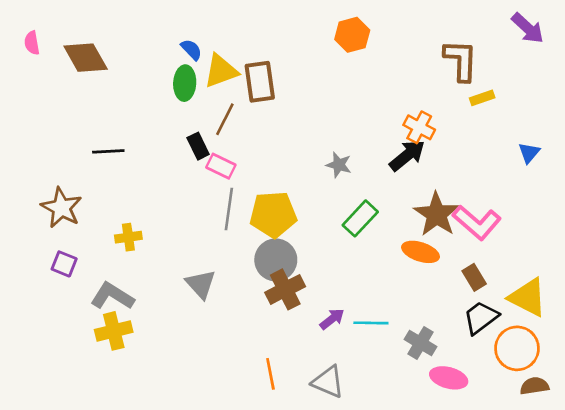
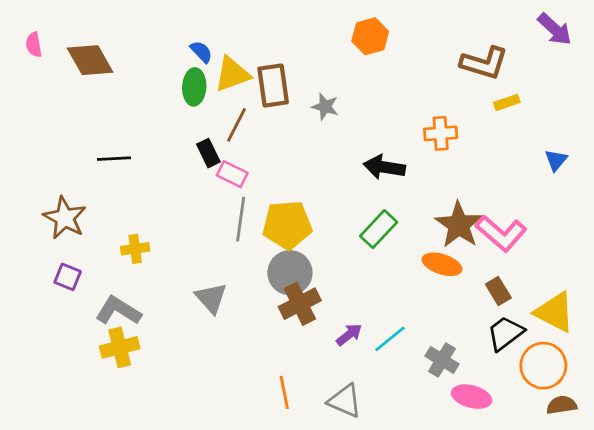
brown L-shape: (461, 60) -> (484, 63), turned 105
orange cross: (419, 127) -> (441, 133), turned -32
black arrow: (407, 155) -> (384, 167), moved, turned -132
gray star: (339, 165) -> (325, 107), moved
cyan line: (371, 323) -> (390, 339), turned -40

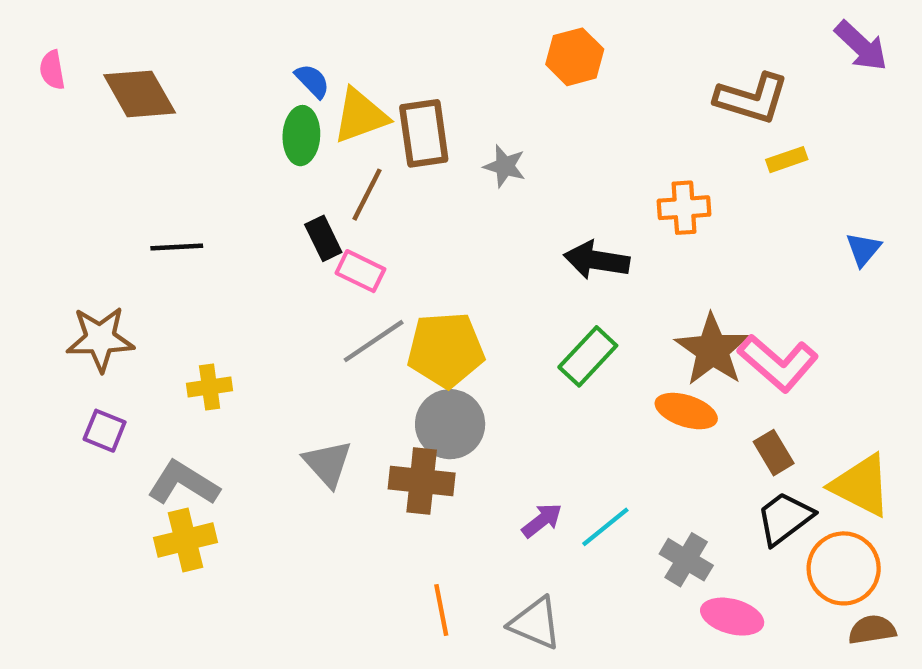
brown star: (65, 218) -> (100, 339), turned -30
gray line: (241, 219) -> (374, 341), turned 48
brown cross: (300, 304) -> (422, 481), moved, turned 33

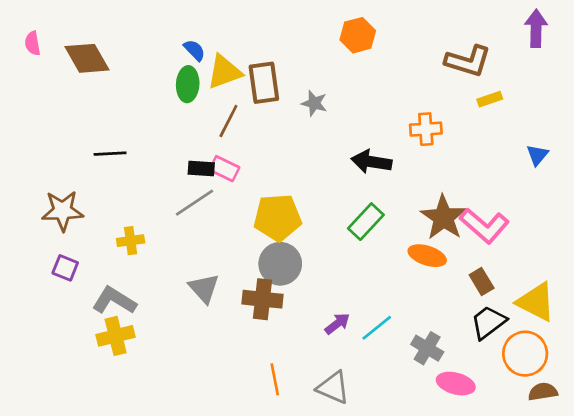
purple arrow: (861, 46) -> (536, 28), turned -132
black rectangle: (323, 238) -> (201, 169), moved, turned -60
gray line: (374, 341) -> (194, 203), moved

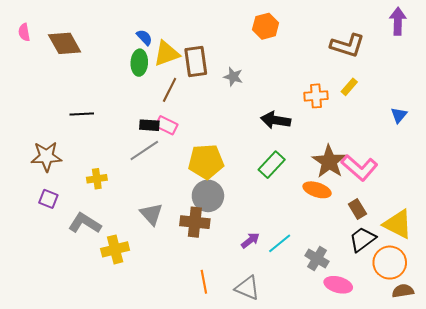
yellow rectangle: (490, 99) -> (349, 87), moved, turned -30
yellow cross: (116, 336) -> (115, 249), moved

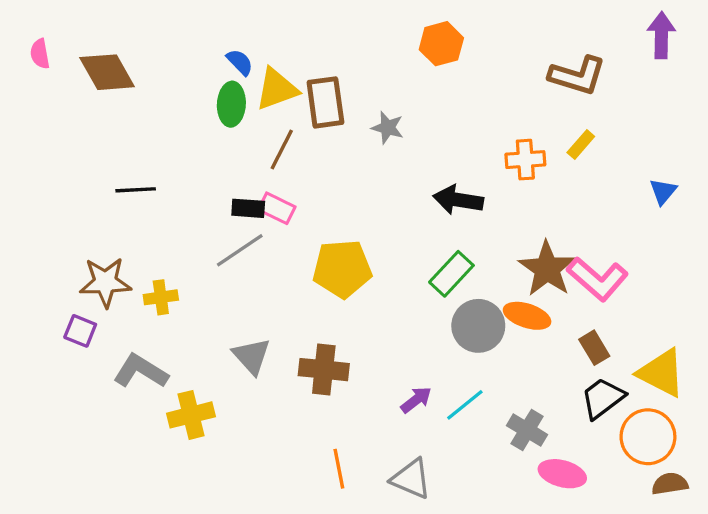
brown star: (46, 157) -> (105, 282), moved
gray circle: (208, 196) -> (478, 326), moved

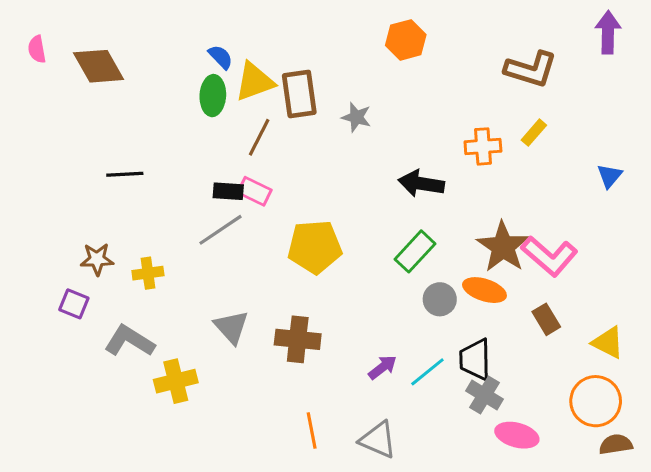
brown star: (105, 282) -> (97, 259), size x0.7
gray circle: (478, 326) -> (440, 299), size x0.7
yellow triangle: (661, 373) -> (608, 343), size x0.7
black trapezoid: (603, 398) -> (475, 359), moved, turned -54

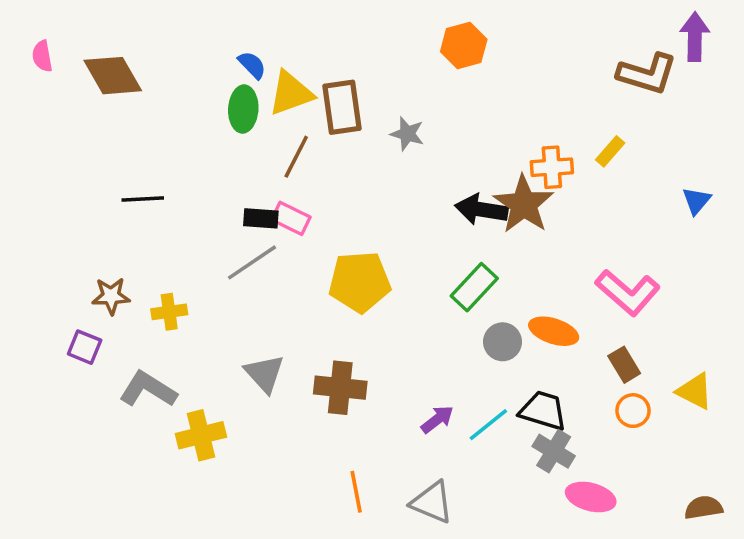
brown L-shape: (531, 69) -> (647, 74), moved
brown star: (503, 247) -> (524, 204), moved
black trapezoid: (475, 359) -> (543, 411), turned 108
orange circle: (596, 401) -> (633, 411), moved, size x0.6

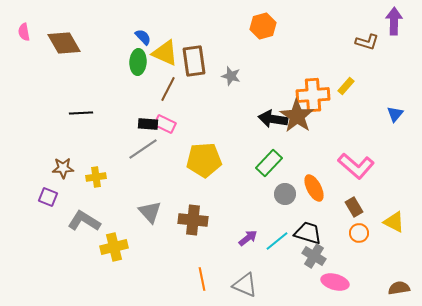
brown L-shape: (647, 74) -> (367, 42), size x0.7
yellow triangle: (291, 93) -> (165, 53), turned 44
orange cross: (552, 167) -> (313, 95), size x1.4
orange ellipse: (554, 331) -> (314, 188), turned 44

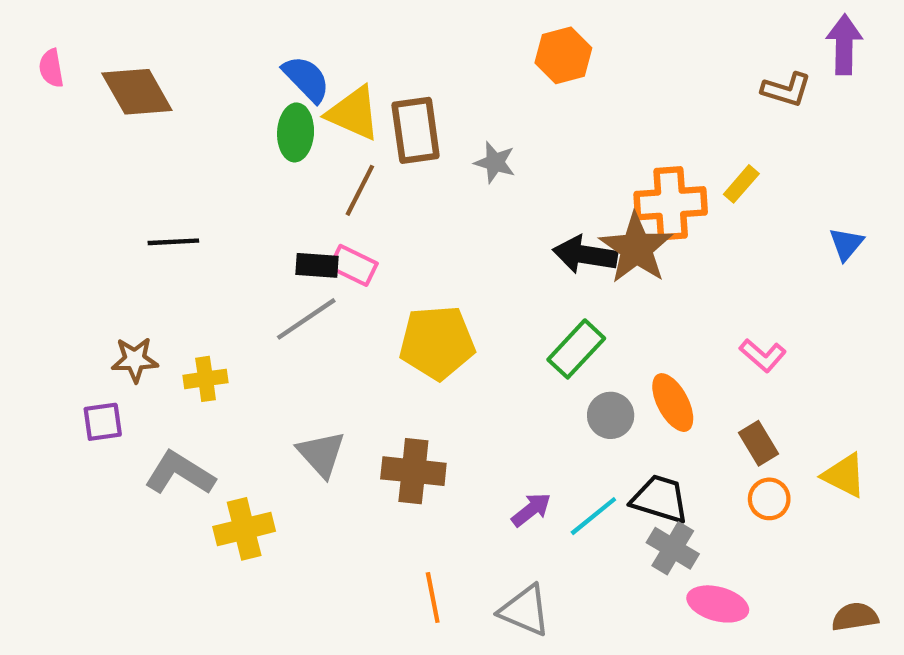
blue semicircle: (143, 37) -> (306, 79), size x1.4
pink L-shape: (356, 166) -> (763, 355), size x0.6
purple square: (48, 197) -> (103, 422), turned -30

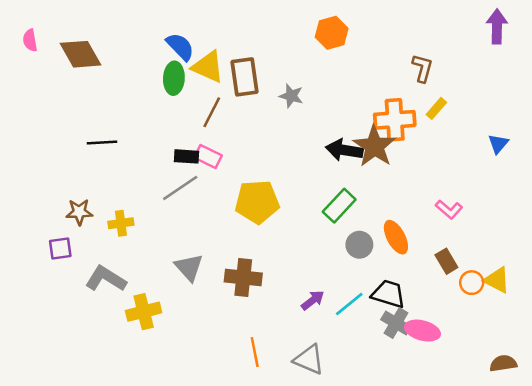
brown L-shape: (786, 90) -> (422, 68), moved, turned -92
orange circle: (769, 499) -> (472, 283), moved
pink ellipse: (718, 604) -> (422, 331), moved

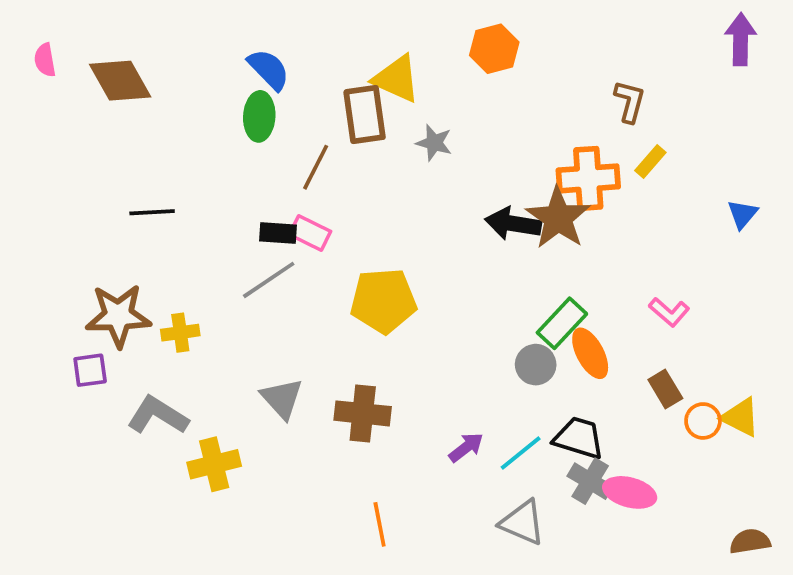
yellow triangle: (208, 67) -> (396, 79), moved
green rectangle: (339, 206) -> (562, 323), moved
brown star: (79, 212) -> (118, 316), size x1.6
gray triangle: (309, 360) -> (522, 523), moved

